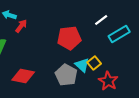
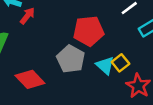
gray pentagon: (66, 75) -> (71, 59), moved
red diamond: (23, 76) -> (30, 79), turned 35

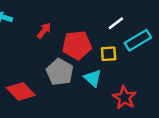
red arrow: (27, 16) -> (44, 31), moved
yellow square: (120, 63) -> (109, 54), moved, turned 35

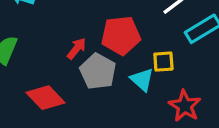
red arrow: (44, 31) -> (77, 48), moved
yellow square: (109, 54) -> (163, 62), moved

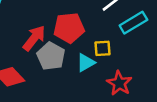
red arrow: (77, 48) -> (34, 38), size x1.5
cyan triangle: (142, 80) -> (86, 63), turned 48

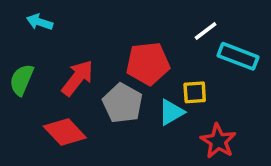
cyan rectangle: (133, 23) -> (238, 56), turned 52
red arrow: (34, 38) -> (77, 78), moved

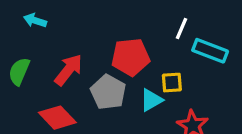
white line: (206, 31) -> (181, 28), turned -30

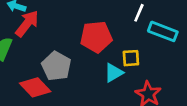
red arrow: (68, 70) -> (27, 23), moved
gray pentagon: (108, 92) -> (56, 66), moved

